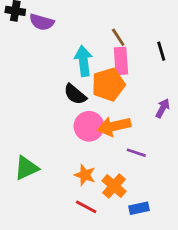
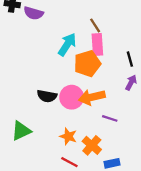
black line: (161, 51) -> (130, 59), moved
cyan arrow: (83, 61) -> (67, 45), turned 40
black semicircle: (75, 94) -> (47, 96), moved, turned -30

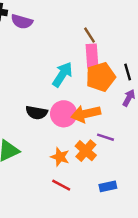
cyan arrow: (67, 45) -> (62, 74), moved
orange pentagon: (87, 64) -> (101, 77), moved
orange cross: (92, 145) -> (86, 151), moved

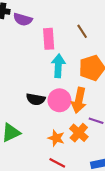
pink rectangle: (92, 56) -> (49, 39), moved
cyan arrow: (62, 74) -> (58, 66), turned -30
orange arrow: (86, 114) -> (79, 100), turned -65

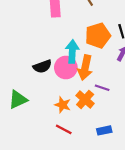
cyan arrow: (58, 66) -> (72, 52), moved
black semicircle: (36, 99) -> (42, 66), turned -30

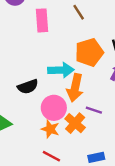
cyan arrow: (72, 52) -> (61, 70), turned 85
pink circle: (66, 68) -> (54, 108), moved

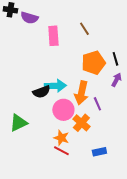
cyan arrow: (61, 70) -> (55, 86), moved
purple line: (94, 110) -> (97, 104), moved, turned 48
orange star: (50, 129) -> (61, 138), moved

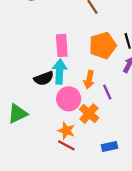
pink rectangle: (53, 36) -> (62, 45), moved
cyan arrow: (55, 86) -> (60, 72), turned -85
orange arrow: (81, 93) -> (89, 80), size x0.7

